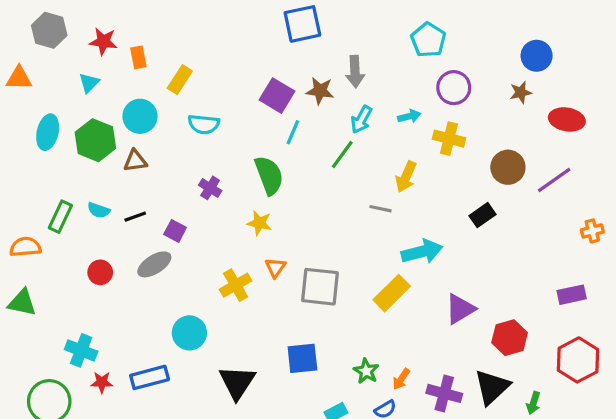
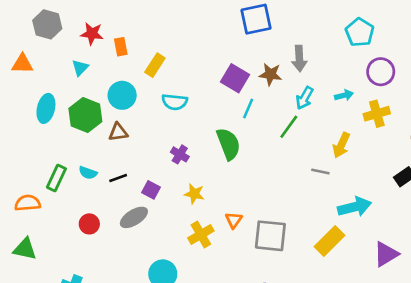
yellow cross: (449, 139) -> (377, 114), turned -30
yellow star: (259, 223) -> (194, 194), moved

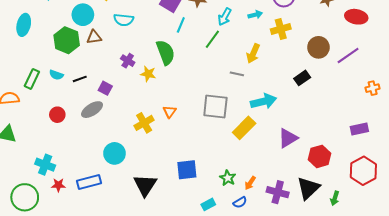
green hexagon: (85, 115) -> (67, 40), moved
brown triangle: (118, 132) -> (94, 37), moved
yellow star: (194, 194) -> (148, 74), moved
gray square: (270, 236) -> (215, 107), moved

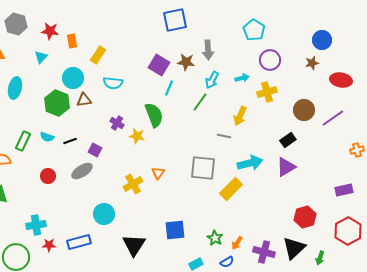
purple triangle: (288, 138) -> (286, 167), moved
cyan cross: (45, 165) -> (36, 225), turned -30

